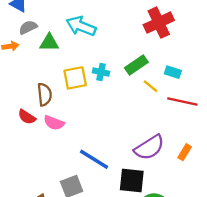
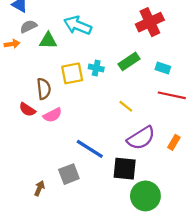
yellow line: (151, 86) -> (126, 106), moved
pink semicircle: (54, 123) -> (52, 115), turned -48

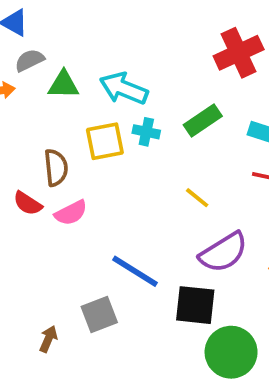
cyan arrow: (78, 25) -> (124, 89), moved

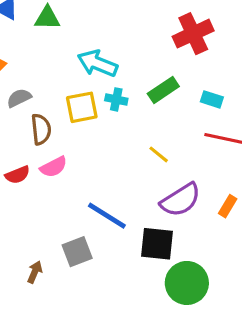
gray semicircle: (30, 60) -> (19, 98), moved
green triangle: (63, 85) -> (47, 18), moved
red semicircle: (28, 203) -> (17, 175), moved, turned -55

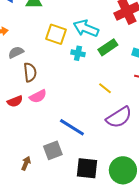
cyan arrow: (97, 63) -> (86, 28), moved
yellow square: (82, 107) -> (56, 34), moved, turned 30
black square: (157, 244) -> (87, 168), moved

